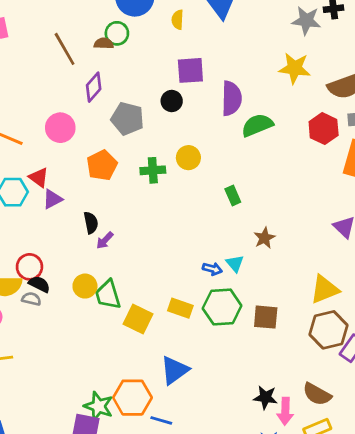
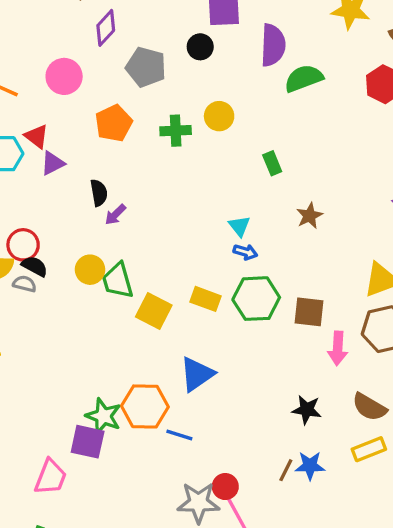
cyan triangle: (235, 264) -> (239, 226), moved
pink arrow: (285, 411) -> (338, 348), moved

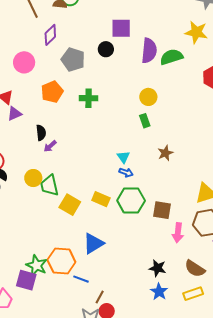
green semicircle: (304, 78) -> (171, 57), moved
yellow circle: (219, 116) -> (148, 97), moved
blue star: (310, 466) -> (159, 292), moved, turned 30
brown line: (286, 470) -> (100, 297), moved

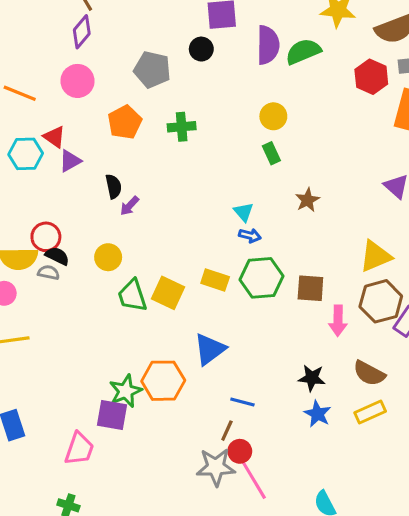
purple diamond: (50, 35) -> (82, 32), moved
green trapezoid: (49, 185) -> (132, 296), moved
green star: (37, 265) -> (126, 391), turned 30
blue line: (81, 279) -> (242, 402), moved

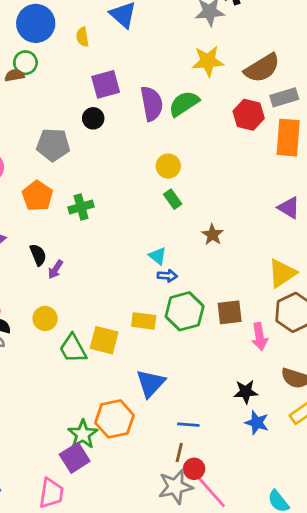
green cross: (182, 127) -> (81, 207), moved
purple square: (112, 415) -> (75, 458), turned -32

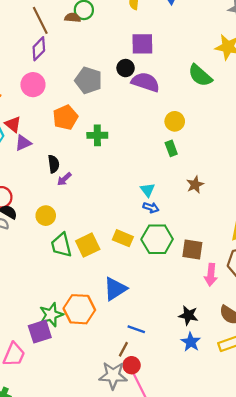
purple semicircle: (152, 104) -> (145, 82), moved, turned -76
green semicircle: (184, 104) -> (200, 75), turned -120
yellow square: (104, 340) -> (88, 245), turned 35

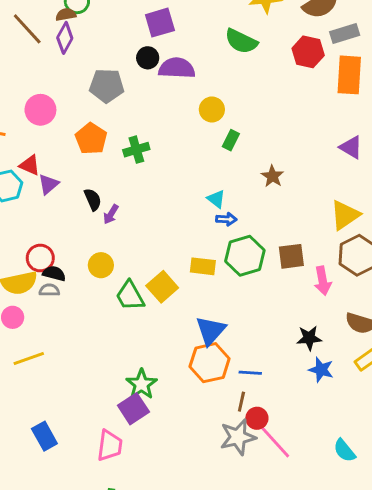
purple diamond: (39, 49) -> (65, 38), moved
yellow circle: (175, 121) -> (212, 109), moved
green rectangle: (171, 148) -> (231, 140), turned 63
orange hexagon: (79, 309) -> (210, 363), moved

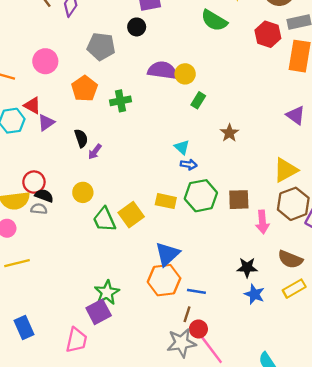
purple semicircle: (177, 68) -> (162, 70), moved

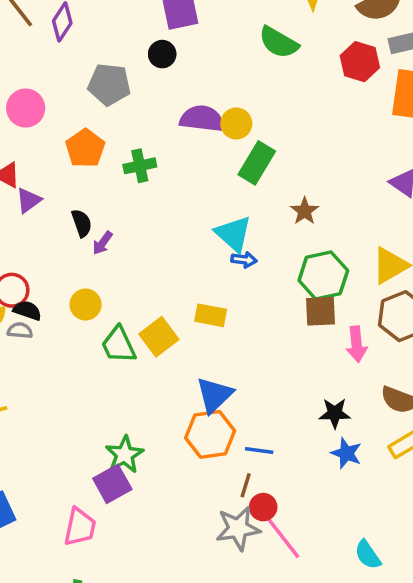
green rectangle: (198, 100) -> (257, 163), size x1.6
cyan triangle: (182, 147) -> (233, 234), size x1.6
green hexagon: (201, 196) -> (323, 275), moved

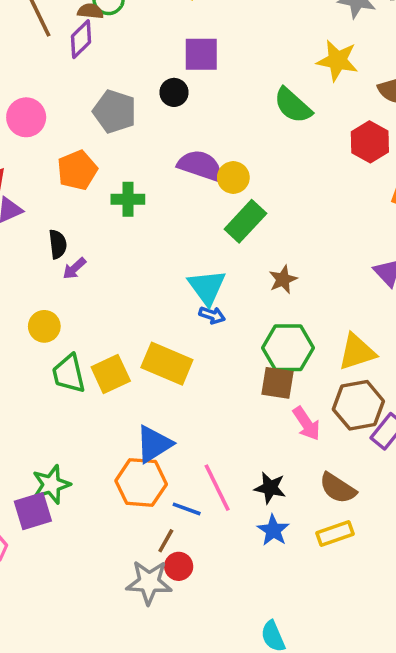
yellow rectangle: (211, 315) -> (167, 364), size x1.5
pink arrow: (357, 344) -> (307, 424), turned -40
pink line: (283, 538) -> (217, 488), moved

